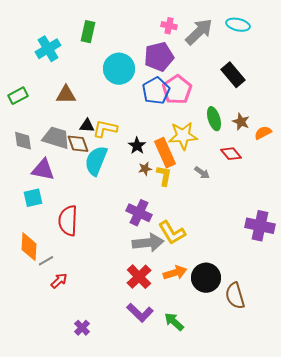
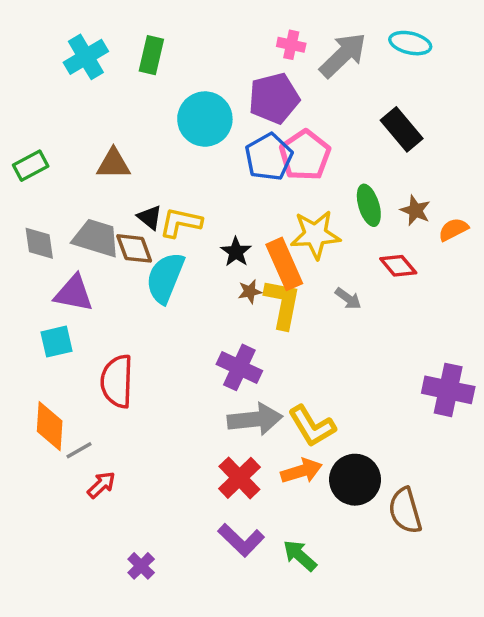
cyan cross: (48, 49) -> (86, 57), moved
black triangle: (87, 126) -> (150, 217), turned 35
yellow L-shape: (164, 176) -> (283, 304), size x1.4
yellow L-shape: (172, 233) -> (312, 426), moved

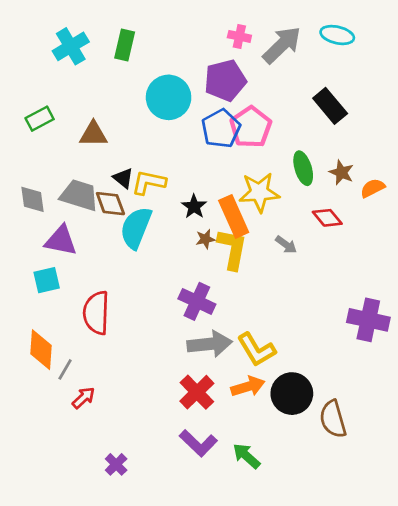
green rectangle: (31, 166) -> (40, 119), moved
gray line: (79, 450) -> (65, 369), turned -30

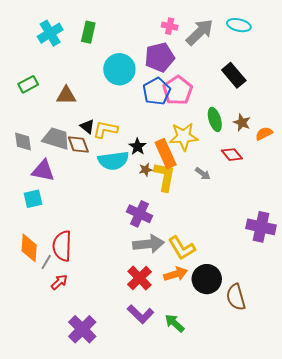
cyan semicircle: (136, 228) -> (113, 161), moved, turned -120
red semicircle: (96, 313) -> (62, 246), moved
purple cross: (116, 464) -> (82, 329), size x1.8

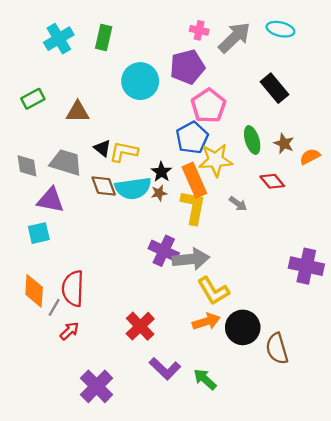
blue pentagon: (157, 91) -> (192, 138), moved
brown diamond: (78, 145) -> (104, 186), moved
brown star: (146, 170) -> (159, 193), moved
gray arrow: (149, 244) -> (191, 259), moved
red cross: (139, 278) -> (140, 326), moved

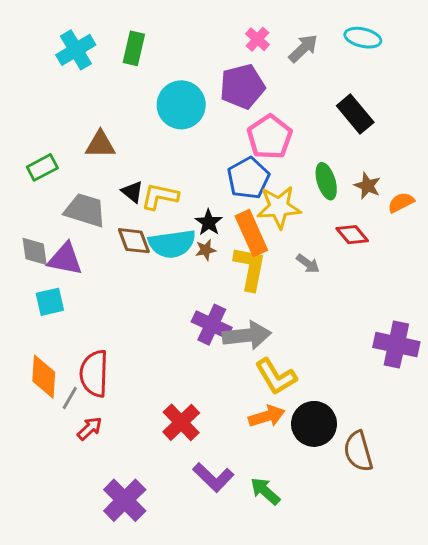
pink cross: (199, 30) -> (258, 39), turned 30
gray arrow: (234, 37) -> (303, 48), size x0.7
green rectangle: (33, 99) -> (42, 167), moved
gray diamond: (27, 166) -> (35, 251), moved

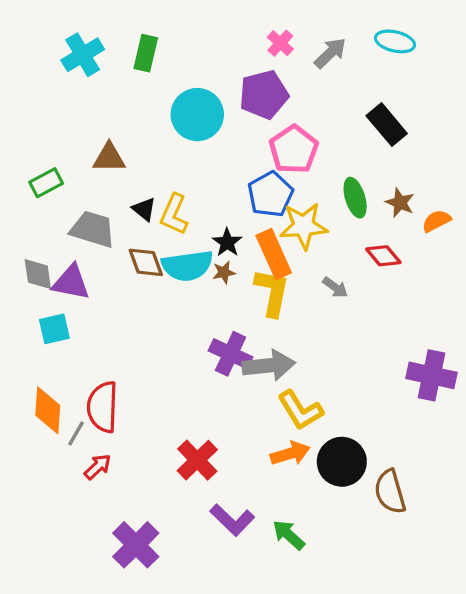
yellow L-shape: (160, 196) -> (174, 214), turned -78

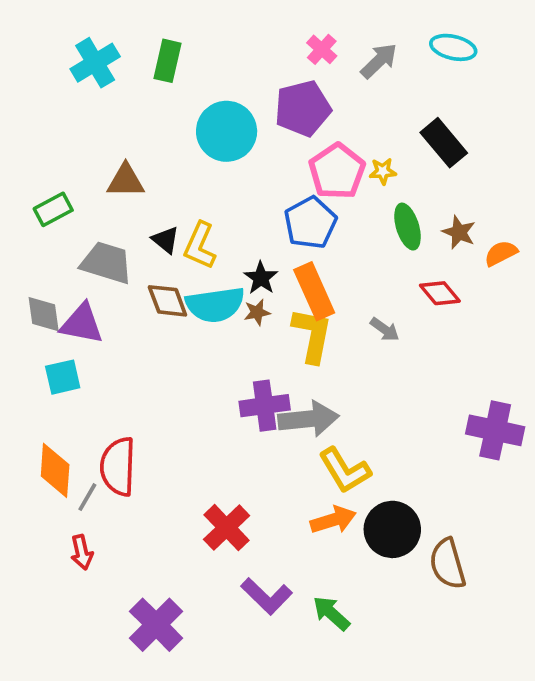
yellow star: (304, 226) -> (383, 171), moved, size x0.5
purple cross: (231, 354) -> (265, 406), turned -33
red arrow: (98, 467) -> (82, 552), moved, turned 120

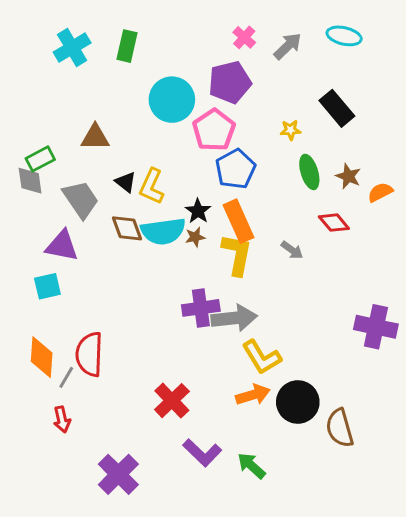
pink pentagon: (337, 171) -> (214, 130), moved
gray trapezoid: (107, 263) -> (81, 199), turned 39
gray diamond: (44, 314) -> (30, 181), moved

